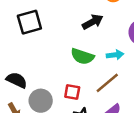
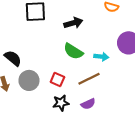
black arrow: (93, 22) -> (73, 23), moved

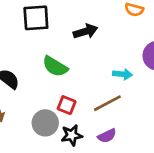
green semicircle: (73, 51) -> (55, 66), moved
gray circle: (29, 80) -> (45, 123), moved

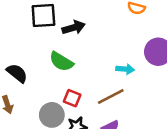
black arrow: (85, 31) -> (74, 28), moved

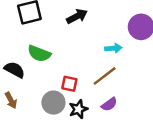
black arrow: (74, 28) -> (77, 16), moved
green semicircle: (61, 62) -> (39, 54), moved

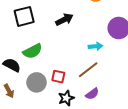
green semicircle: (39, 54) -> (33, 51), turned -48
gray circle: (53, 103) -> (37, 82), moved

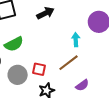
cyan arrow: (95, 46) -> (76, 40), turned -88
purple semicircle: (92, 94) -> (82, 85), moved

